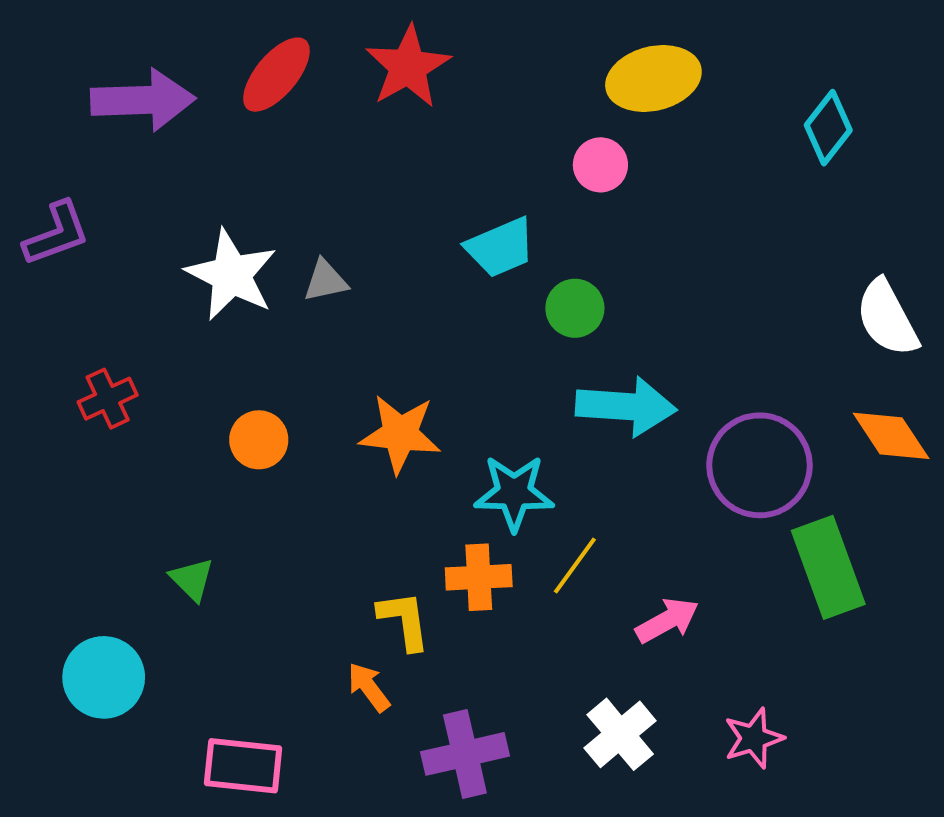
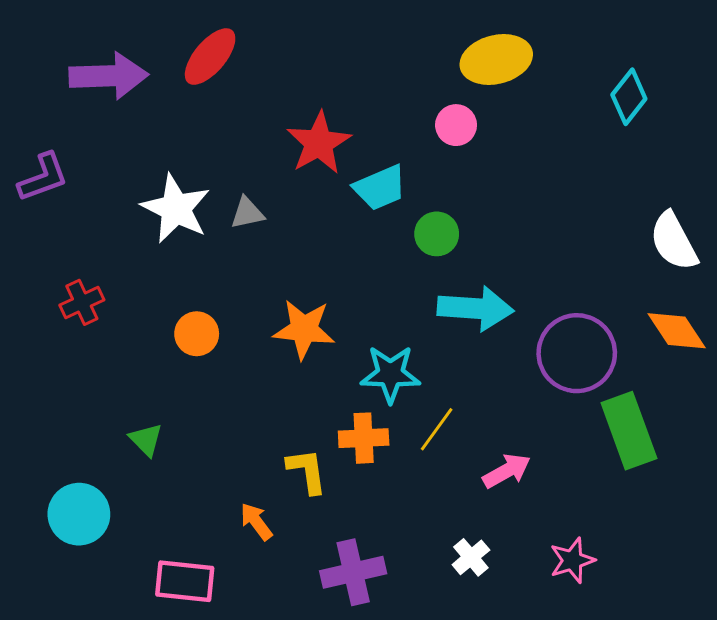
red star: (408, 67) -> (319, 143), moved
orange arrow: (369, 687) -> (256, 522), moved
white cross: (620, 734) -> (471, 557), size x0.7

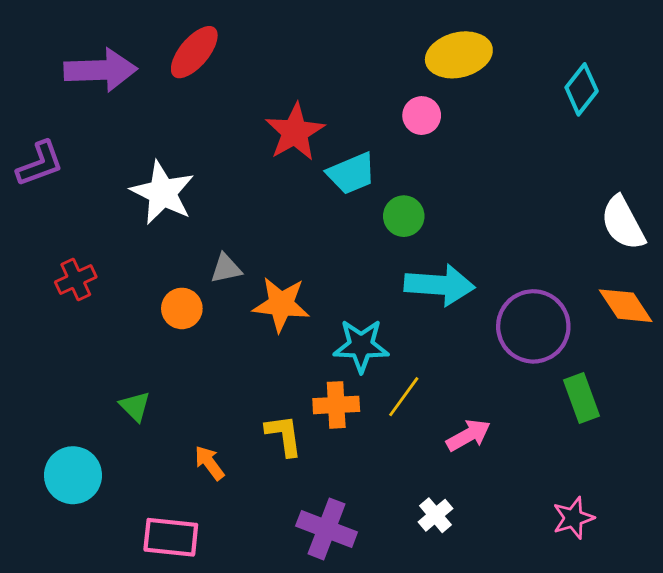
gray triangle: (247, 213) -> (226, 269), moved
green rectangle: (629, 431) -> (582, 398), size x0.7
orange arrow: (256, 522) -> (209, 463), moved
pink star: (572, 560) -> (573, 518), moved
purple cross: (353, 572) -> (327, 529), turned 34

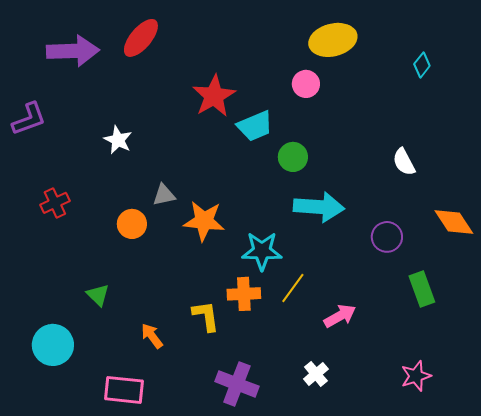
cyan diamond: (582, 89) -> (422, 65), size x0.7
white star: (163, 193) -> (118, 140), size x0.6
white semicircle: (623, 223) -> (404, 162), moved, size x0.7
purple circle: (533, 326) -> (387, 237), size x0.6

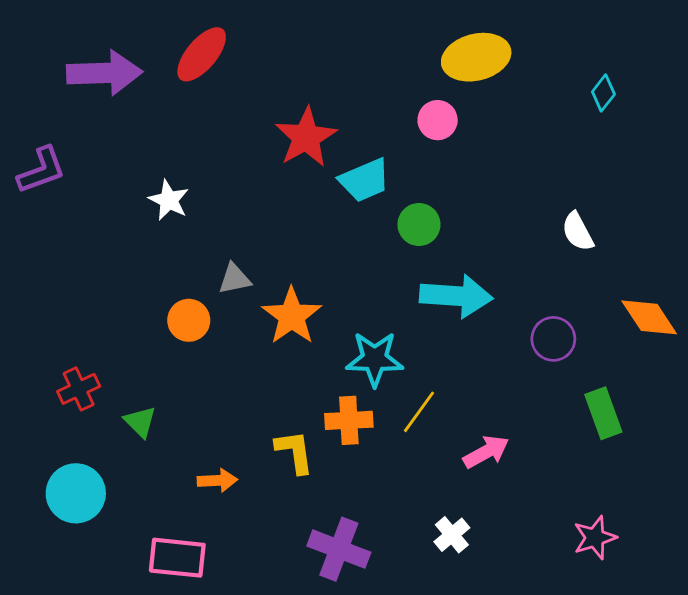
red cross: (55, 203) -> (79, 389), moved
orange star: (204, 221) -> (292, 316), turned 30
orange arrow: (152, 336) -> (217, 480), turned 124

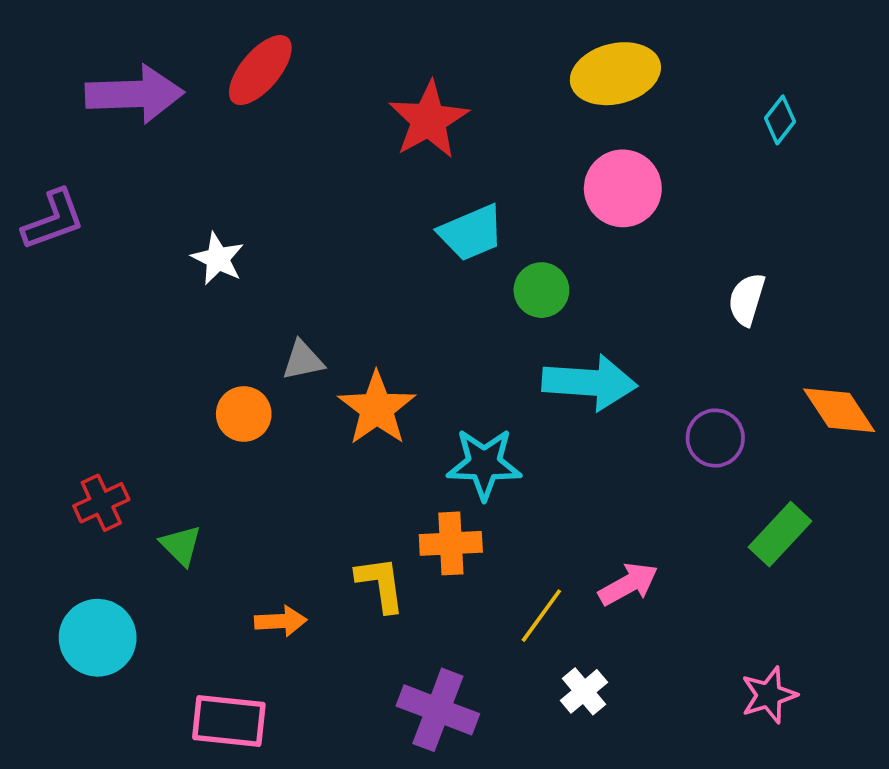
pink circle: (438, 120) -> (623, 188), moved, size x1.5
red star: (306, 137) -> (429, 120), moved
white semicircle: (578, 232) -> (747, 299), turned 45
yellow line: (419, 412) -> (541, 616), moved
green rectangle: (603, 413) -> (780, 534), turned 63

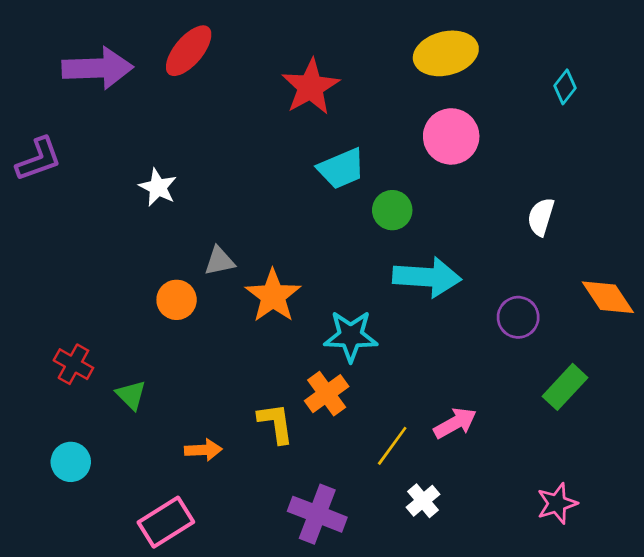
red cross: (101, 503) -> (73, 364), turned -36
orange cross: (451, 543) -> (327, 394), turned -33
cyan circle: (98, 638) -> (71, 462), size x0.7
pink rectangle: (229, 721) -> (166, 522), turned -38

